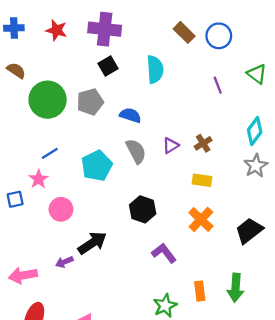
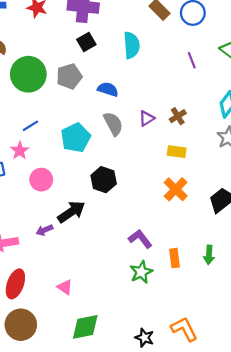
black hexagon: (143, 209) -> (104, 180), moved
purple L-shape: (164, 253) -> (140, 239), moved
green arrow: (236, 288) -> (209, 255), size x0.7

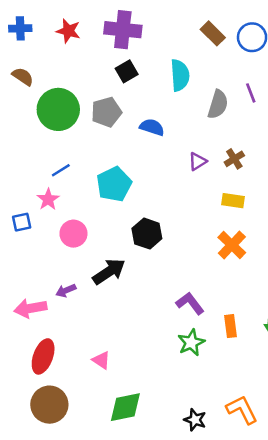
gray semicircle: (113, 124) -> (218, 104), moved, turned 45
purple arrow: (44, 230) -> (66, 291), moved

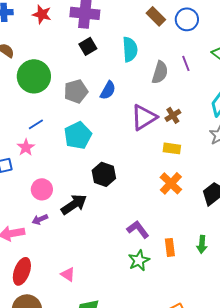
gray pentagon: (106, 112) -> (76, 91), moved
blue semicircle: (152, 127) -> (108, 90), turned 102
purple triangle: (198, 161) -> (144, 117), size x1.8
pink circle: (73, 234) -> (42, 189), moved

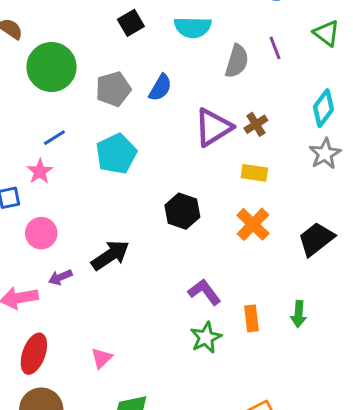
cyan semicircle: (130, 49) -> (193, 27), turned 95
black hexagon: (104, 174) -> (182, 211), moved
pink circle: (42, 189) -> (41, 233), moved
pink triangle: (68, 274) -> (102, 358), turned 42

